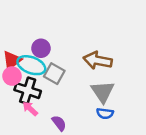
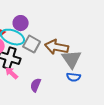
brown arrow: (98, 60) -> (57, 47), moved
purple semicircle: (59, 123) -> (36, 85), turned -120

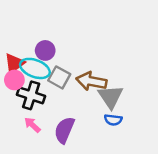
pink arrow: (12, 73) -> (32, 125), moved
purple semicircle: (36, 85) -> (64, 130), size x1.5

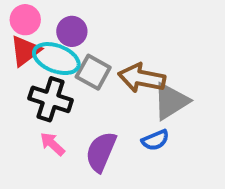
pink circle: (14, 80) -> (25, 20), moved
gray triangle: (111, 97) -> (171, 101), turned 32
blue semicircle: (113, 120) -> (155, 140), moved, turned -30

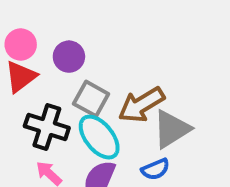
cyan ellipse: (56, 59) -> (99, 137), moved, turned 30
brown arrow: (142, 78) -> (141, 105), turned -42

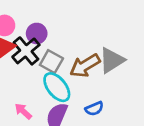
black cross: (47, 127) -> (26, 51), moved, turned 32
gray triangle: (172, 129) -> (112, 60), moved

